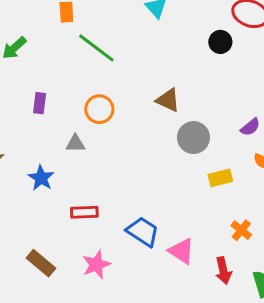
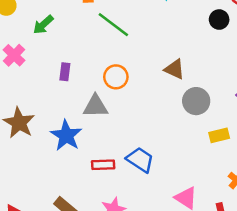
gray triangle: (75, 144) -> (95, 106), size x1.5
blue star: (41, 178) -> (66, 135), size x1.4
blue trapezoid: (143, 232) -> (140, 160), moved

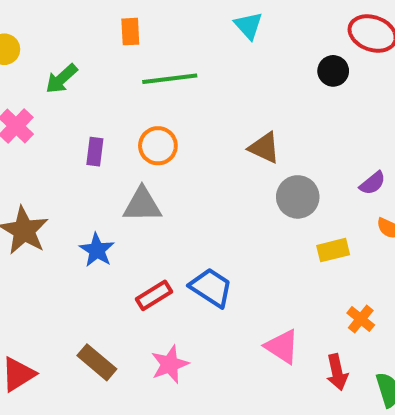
green line: (113, 25) -> (170, 79), turned -44
orange circle: (116, 77) -> (158, 146), moved
blue star: (66, 135) -> (97, 250), size x0.7
red rectangle: (103, 165) -> (154, 295), turned -30

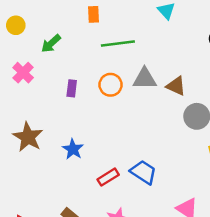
gray triangle: (142, 205) -> (145, 79), moved

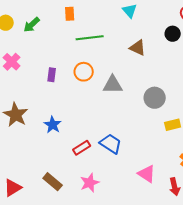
green arrow: (51, 43) -> (32, 25), moved
gray triangle: (145, 79) -> (113, 85), moved
brown triangle: (176, 86) -> (138, 48), moved

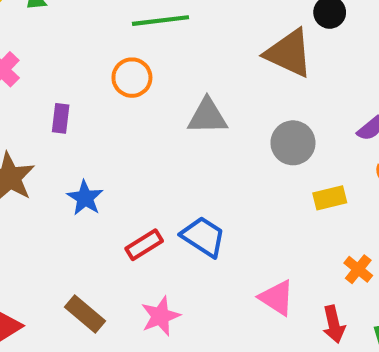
brown triangle: (138, 48) -> (289, 53), moved, size x1.5
orange circle: (84, 72) -> (132, 78), moved
purple rectangle: (52, 75) -> (61, 118), moved

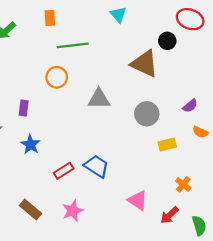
purple rectangle: (61, 118) -> (24, 108), moved
red arrow: (334, 324) -> (170, 215), turned 60

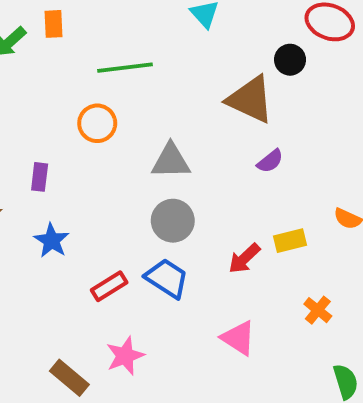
orange rectangle: (50, 18) -> (54, 24), moved
purple semicircle: (190, 106) -> (270, 161), moved
gray circle: (147, 114) -> (173, 221), moved
brown rectangle: (30, 210) -> (69, 378), moved
red arrow: (170, 215) -> (244, 258), moved

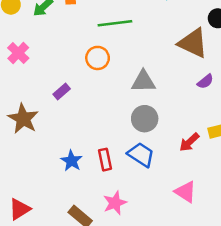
purple rectangle: (40, 177) -> (62, 91), turned 42
blue star: (52, 241) -> (72, 161), moved
red rectangle: (109, 286) -> (105, 160), turned -70

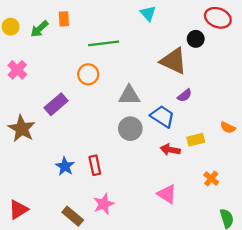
purple rectangle: (62, 91) -> (56, 104), size x1.5
red arrow: (189, 142) -> (170, 150), turned 54
blue trapezoid: (141, 155) -> (162, 116), moved

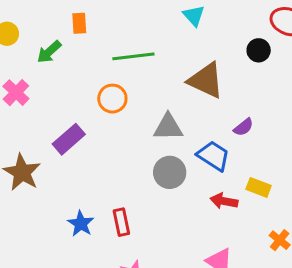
green arrow: (39, 29) -> (49, 52), moved
brown triangle: (174, 61) -> (206, 80), moved
yellow rectangle: (196, 140) -> (259, 187), turned 35

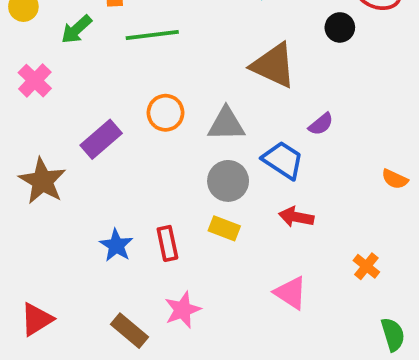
green line: (133, 56) -> (152, 35), moved
orange circle: (112, 99) -> (166, 113), moved
yellow rectangle: (259, 187) -> (224, 228), moved

